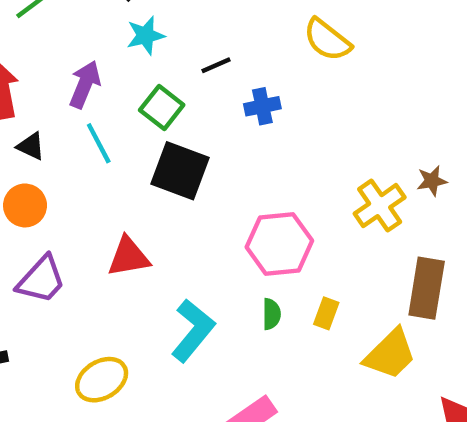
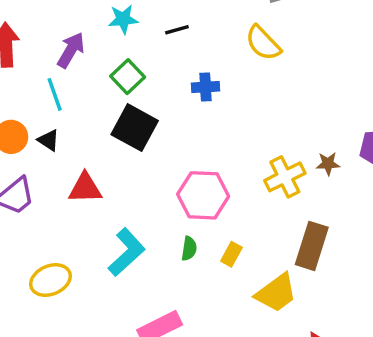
black line: (216, 65) -> (177, 30), moved
cyan line: (99, 143) -> (55, 94), moved
black triangle: (31, 146) -> (48, 140), moved

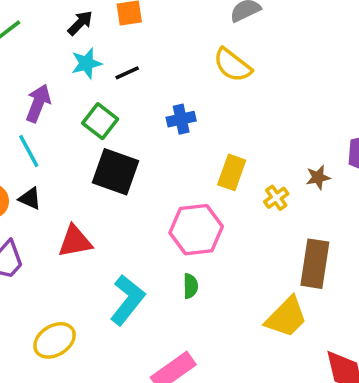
black line: (177, 30) -> (127, 73), moved
yellow cross: (285, 177) -> (276, 198), size x0.6
yellow rectangle: (231, 254) -> (232, 172), moved, size x1.4

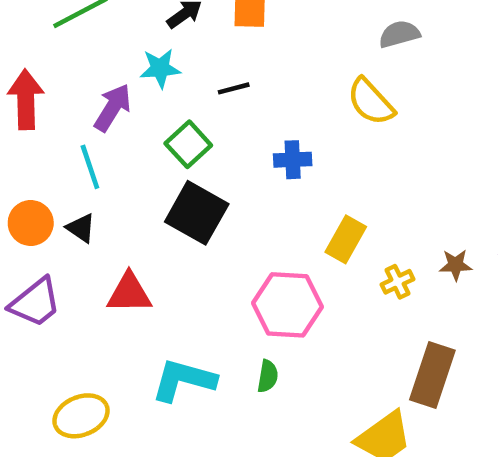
cyan star: (86, 63) -> (160, 68), moved
cyan L-shape: (127, 300) -> (184, 380), turned -123

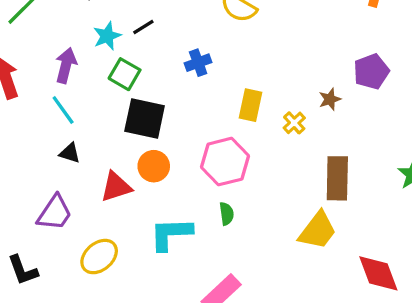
cyan star: (160, 68) -> (107, 36), moved
orange circle: (31, 223) -> (154, 166), moved
yellow ellipse: (81, 416) -> (99, 257), moved

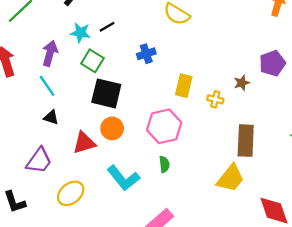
cyan star: (107, 36) -> (80, 33), turned 30
yellow cross: (294, 123) -> (215, 99), turned -35
cyan L-shape: (171, 234) -> (123, 178), turned -128

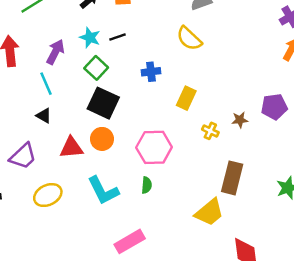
yellow rectangle: (184, 86) -> (186, 98), moved

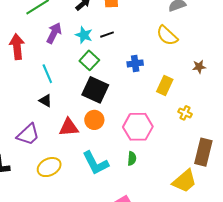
purple arrow: (55, 52) -> (54, 33), moved
brown star: (240, 120) -> (199, 67), moved

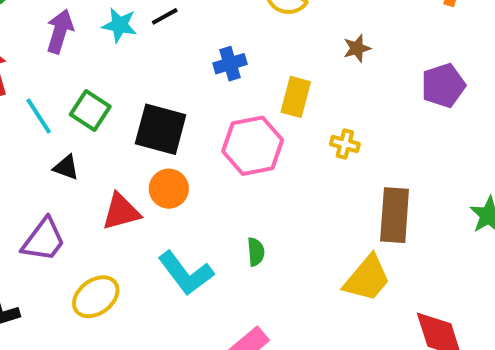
green square: (89, 60) -> (90, 111), moved
cyan line: (47, 74) -> (39, 116), moved
pink hexagon: (138, 127) -> (253, 146), moved

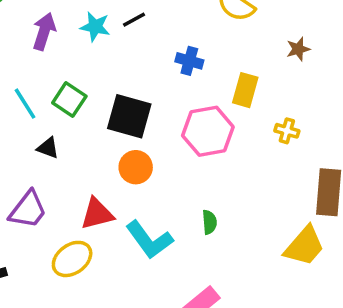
blue cross: (230, 64) -> (189, 61), turned 32
red triangle: (121, 212) -> (97, 214), moved

